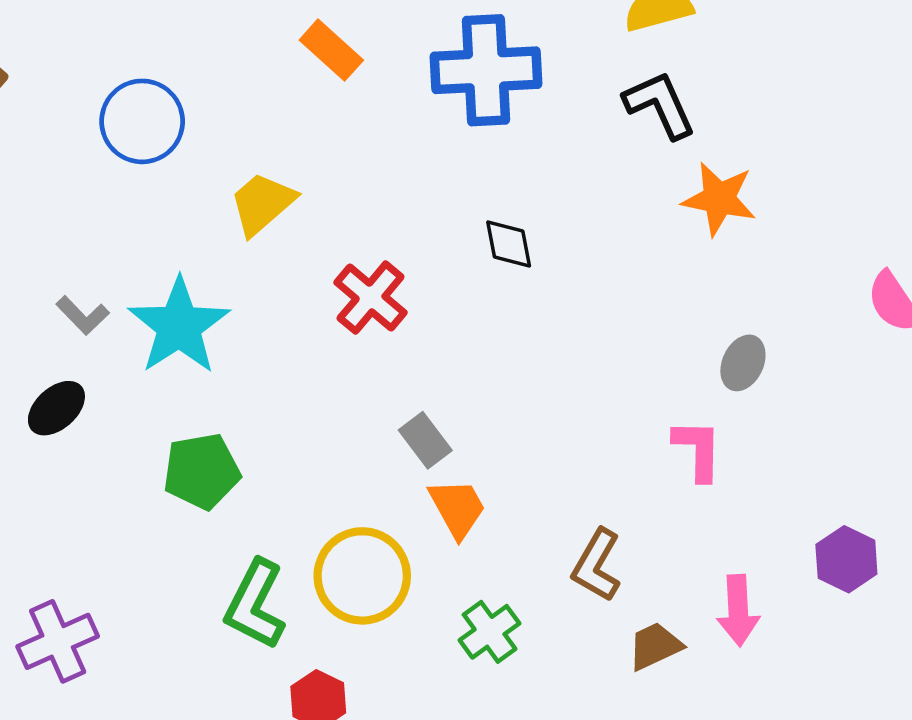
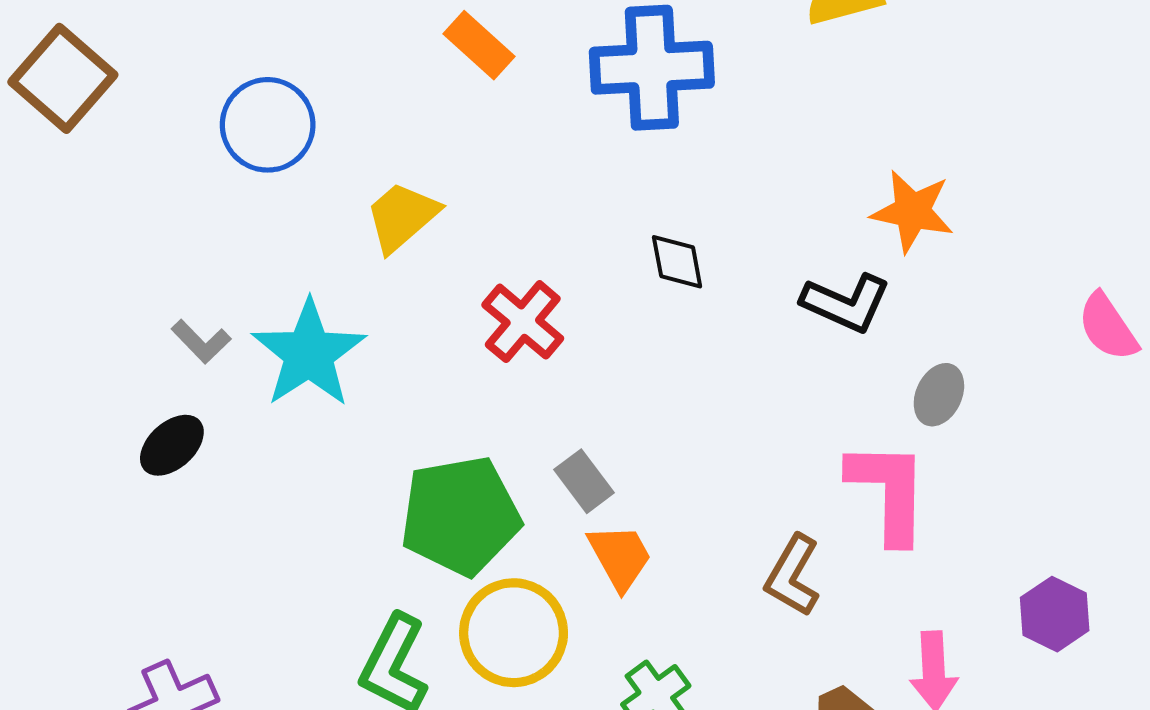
black L-shape: (660, 105) -> (846, 303), moved, turned 138
pink L-shape: (698, 450) -> (888, 492), size x1.5
green pentagon: (202, 471) -> (460, 516), moved, size x1.4
brown L-shape: (597, 565) -> (793, 576), moved

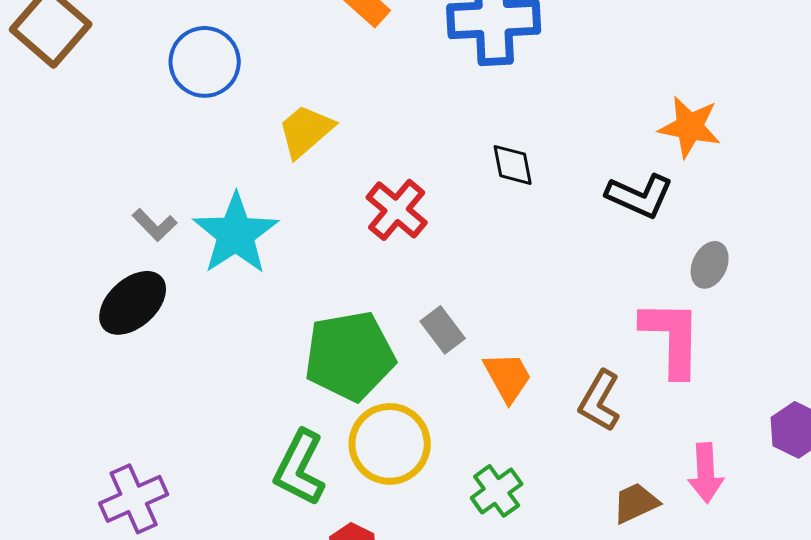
black ellipse: (172, 445) -> (133, 303), size x1.4
orange trapezoid: (620, 557) -> (508, 377), moved

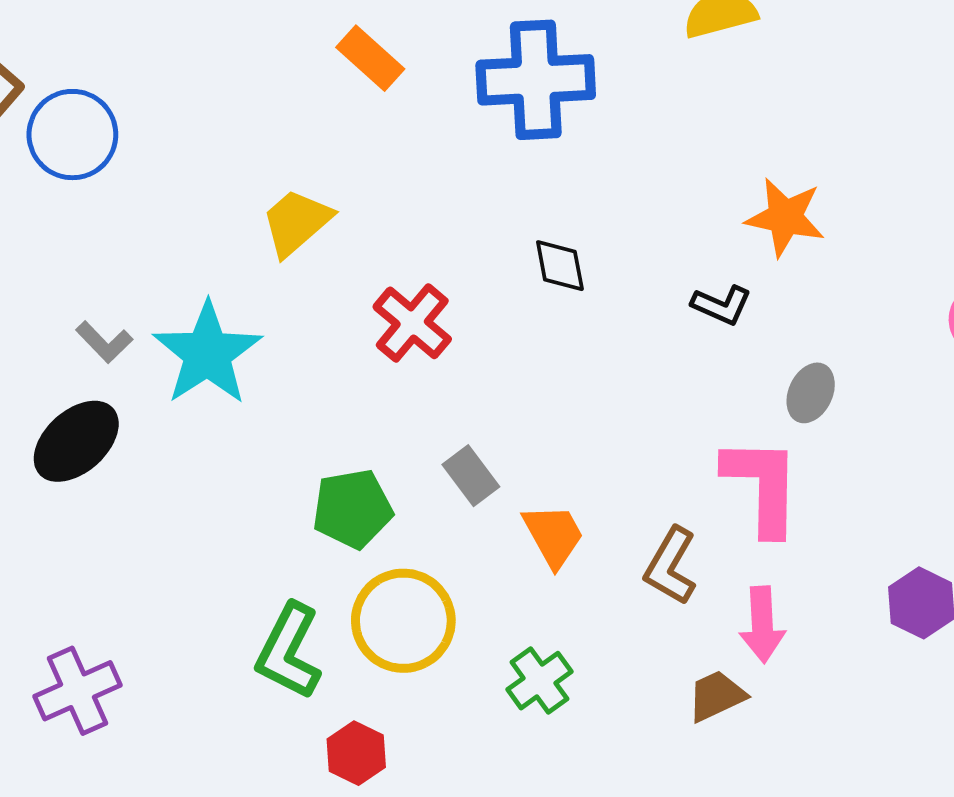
blue circle: (205, 62) -> (72, 135), moved
black L-shape: (640, 196) -> (722, 305), size x0.7
green pentagon: (350, 356) -> (352, 509), size x0.7
pink arrow: (706, 473) -> (762, 625), moved

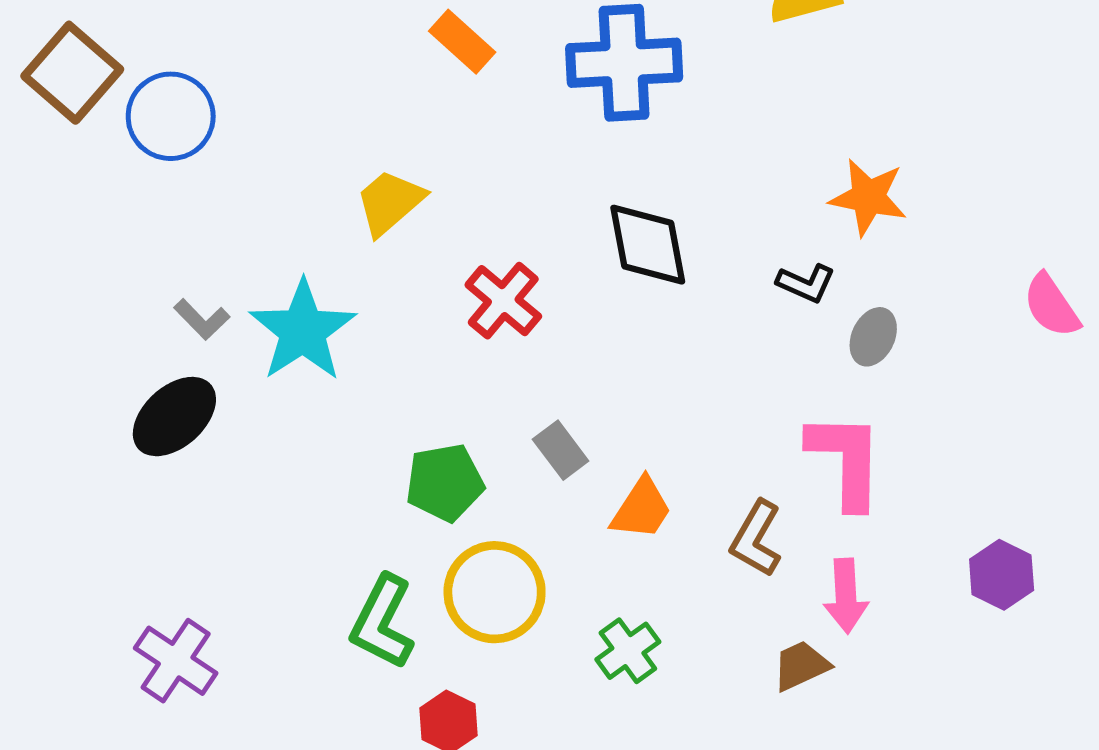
black diamond: (560, 266) -> (648, 245), size x1.6
gray ellipse: (811, 393) -> (873, 337), moved
orange trapezoid: (554, 535) -> (642, 509), turned 62
purple cross: (78, 691) -> (176, 661), turned -32

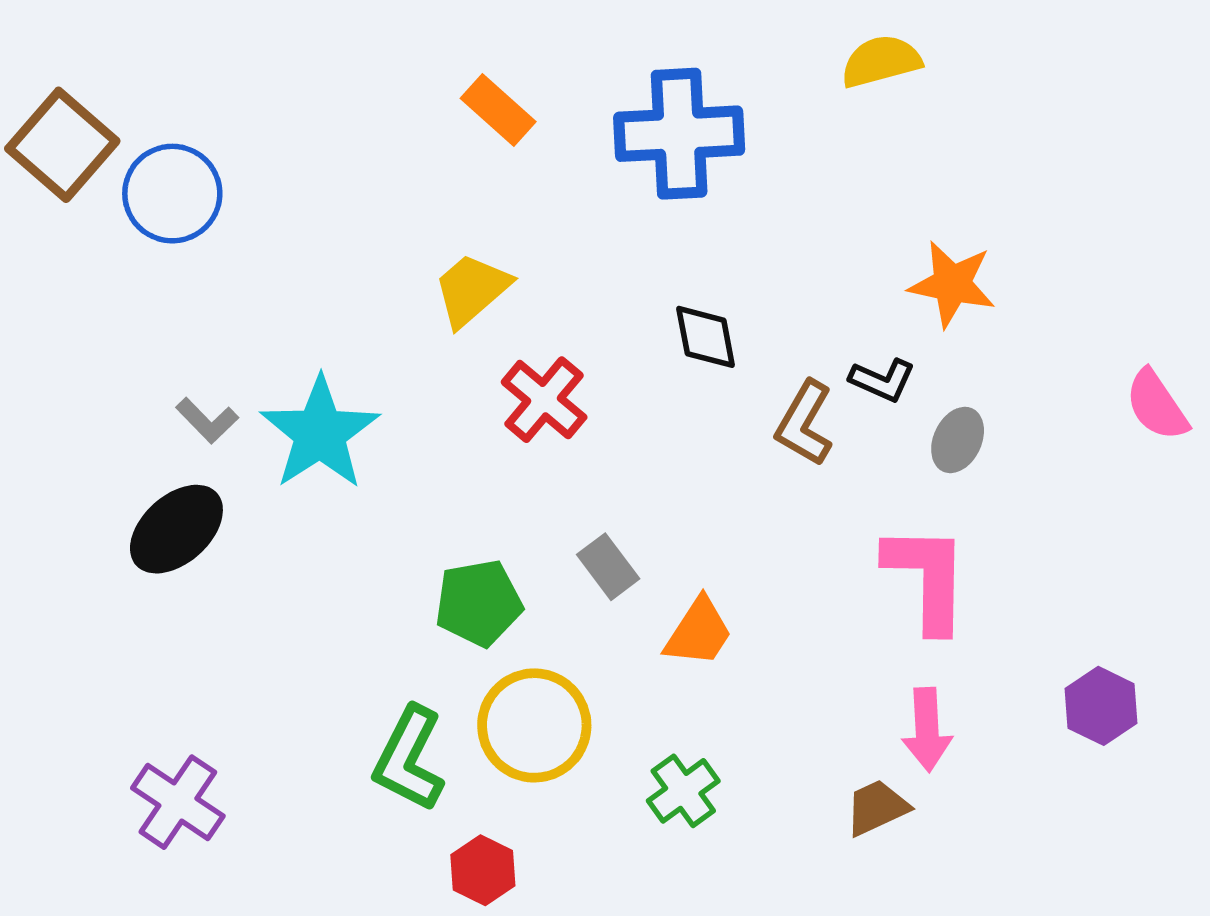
yellow trapezoid: (390, 202) -> (472, 290), moved
black diamond: (648, 245) -> (706, 337), size x0.7
brown L-shape: (756, 539) -> (804, 423), moved

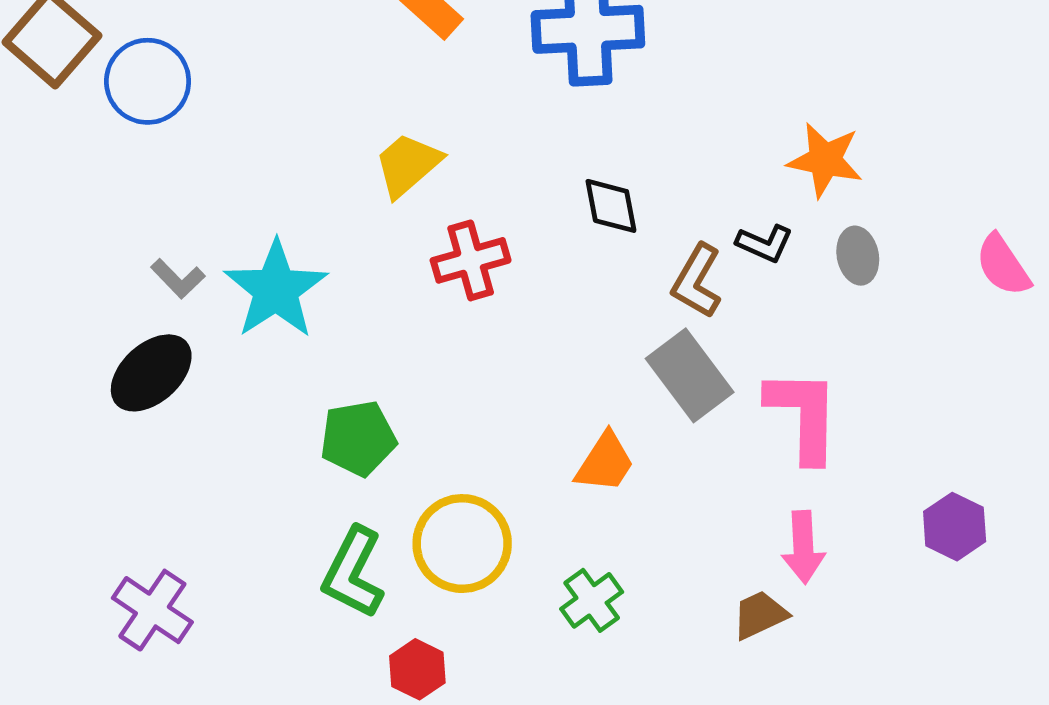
red cross: (544, 400) -> (471, 260), turned 34
gray ellipse: (958, 440) -> (858, 256), moved, turned -36
gray rectangle: (608, 567) -> (690, 375), moved, size x1.6
green pentagon: (479, 603) -> (358, 438), moved

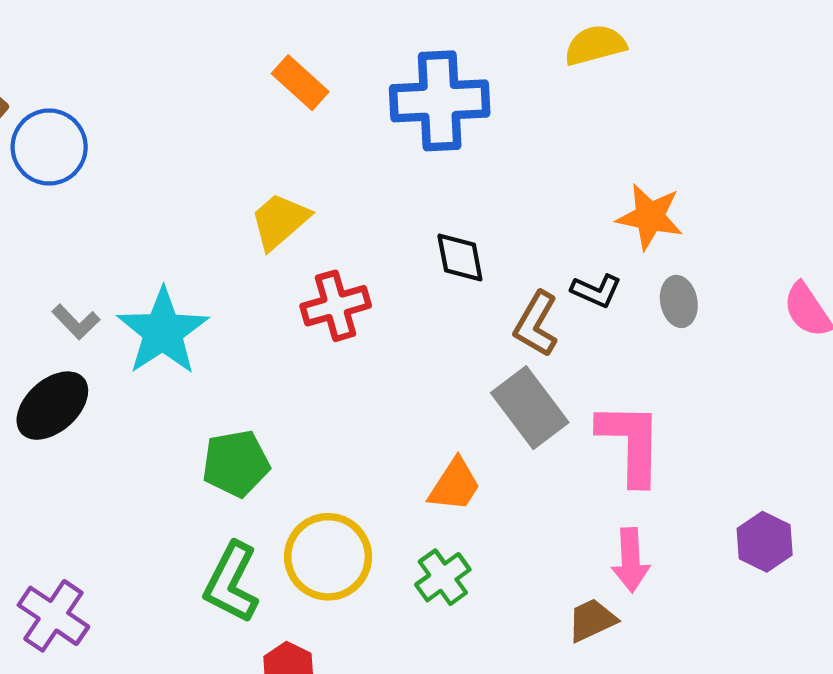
green cross: (592, 600) -> (443, 577), moved

